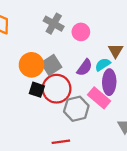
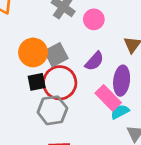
cyan semicircle: (103, 64) -> (120, 112), moved
black square: (37, 90) -> (37, 82), turned -35
gray hexagon: (76, 109) -> (52, 110), moved

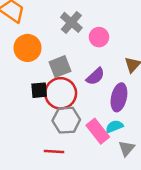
orange circle: (33, 52) -> (27, 48), moved
pink rectangle: (108, 98) -> (98, 131), moved
gray hexagon: (52, 110) -> (66, 120), moved

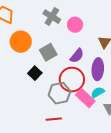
black square: (39, 90) -> (35, 73), turned -32
red circle: (61, 93) -> (72, 80), moved

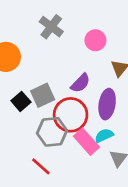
pink circle: (75, 25) -> (95, 40), moved
gray square: (48, 52) -> (43, 95), moved
red line: (54, 119) -> (41, 166), turned 42

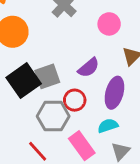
black square: (21, 101) -> (24, 81), size x1.6
red circle: (71, 115) -> (75, 100), size x0.6
pink rectangle: (86, 142) -> (82, 146), moved

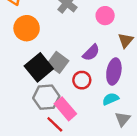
gray square: (47, 76) -> (58, 62), turned -30
gray hexagon: (53, 116) -> (46, 97), moved
pink rectangle: (82, 146) -> (65, 109), moved

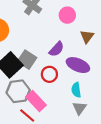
purple ellipse: (114, 71) -> (78, 65), turned -75
cyan semicircle: (111, 99) -> (76, 90), turned -72
gray triangle: (123, 119) -> (79, 108), moved

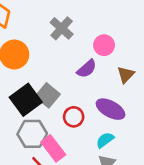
purple semicircle: (56, 49) -> (87, 69), moved
cyan semicircle: (76, 90) -> (105, 140), turned 56

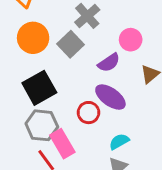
gray square: (48, 95) -> (71, 44), moved
purple ellipse: (111, 109) -> (110, 97), moved

